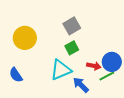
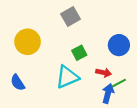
gray square: (72, 26) -> (70, 16), moved
blue circle: (112, 62) -> (119, 45), moved
blue arrow: (81, 85) -> (108, 94), moved, turned 60

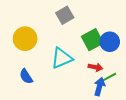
green square: (79, 53) -> (92, 40), moved, size x1.5
cyan triangle: (67, 77) -> (62, 58), moved
blue semicircle: (18, 83) -> (26, 76), moved

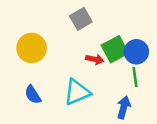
cyan triangle: (62, 58) -> (77, 92), moved
red arrow: (95, 67) -> (95, 59), moved
green line: (109, 77) -> (135, 77), moved, turned -70

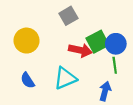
red arrow: (95, 59) -> (80, 50), size x1.5

